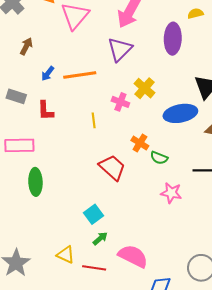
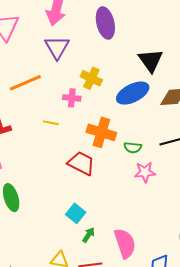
yellow line: (94, 120) -> (51, 123), turned -56
orange cross: (140, 143) -> (101, 132), size x1.6
green semicircle: (159, 158) -> (133, 148), moved
pink semicircle: (133, 256) -> (125, 243), turned 60

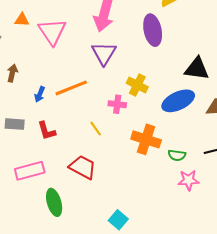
black triangle: (151, 60) -> (197, 69), turned -48
yellow line: (51, 123) -> (96, 129), turned 42
red trapezoid: (81, 163) -> (83, 167), moved

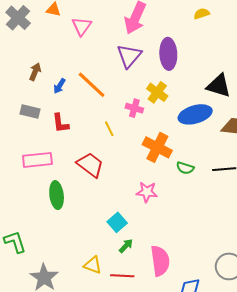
purple ellipse: (153, 30) -> (168, 54), moved
pink triangle: (52, 32) -> (82, 26), size x0.7
brown arrow: (12, 73) -> (35, 72), moved
orange line: (71, 88) -> (92, 85), turned 56
pink star: (189, 180) -> (147, 192), moved

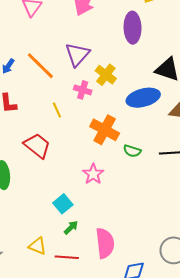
purple ellipse: (168, 54) -> (133, 28), moved
purple triangle: (129, 56) -> (77, 54), moved
pink star: (147, 192) -> (93, 174), turned 30

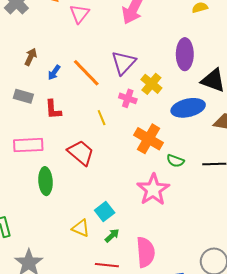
purple ellipse: (133, 28) -> (185, 54), moved
pink star: (93, 174) -> (153, 190), moved, size x1.5
yellow triangle: (37, 246) -> (81, 228), moved

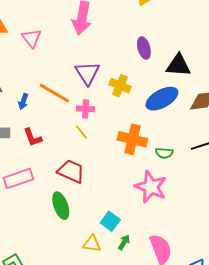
purple ellipse: (185, 54) -> (144, 48), size x0.7
pink cross: (128, 98) -> (86, 109), moved
green ellipse: (45, 181) -> (61, 206), moved

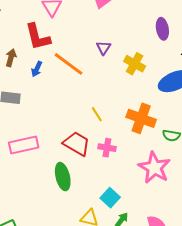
purple triangle: (87, 73) -> (103, 48), size x0.6
pink cross: (86, 109) -> (107, 148), moved
yellow line: (81, 132) -> (97, 114), moved
red L-shape: (33, 137) -> (38, 37), moved, size x1.4

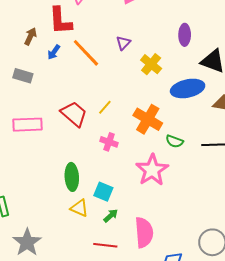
yellow line: (97, 114) -> (105, 107), turned 63
red trapezoid: (77, 144) -> (74, 114), moved
green ellipse: (63, 177) -> (72, 177), moved
cyan square: (110, 198) -> (103, 192), turned -30

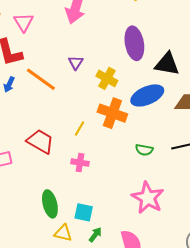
purple ellipse: (185, 35) -> (134, 43), size x1.5
yellow line: (105, 107) -> (79, 129), moved
orange cross: (148, 119) -> (112, 113), moved
pink star: (152, 170) -> (148, 198), moved

